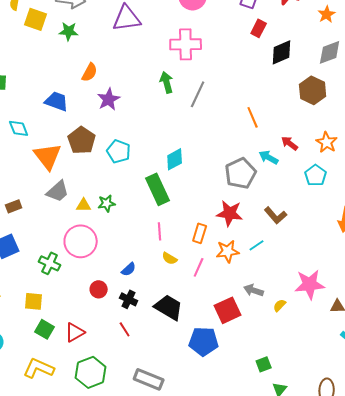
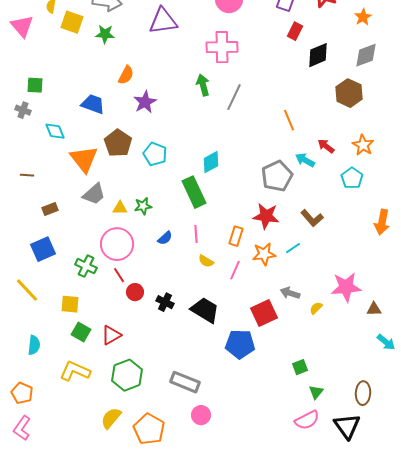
blue semicircle: (129, 269) -> (165, 238), moved
red line: (125, 329) -> (119, 275), moved

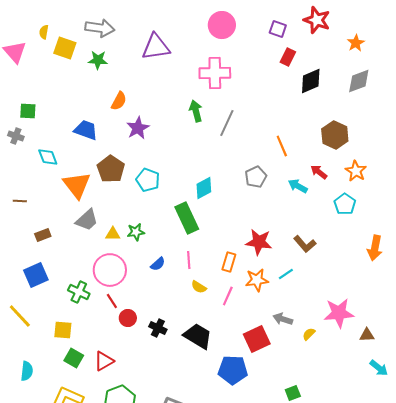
brown hexagon: (349, 93) -> (335, 135), moved
gray pentagon: (277, 176) -> (256, 177), moved, size x0.7

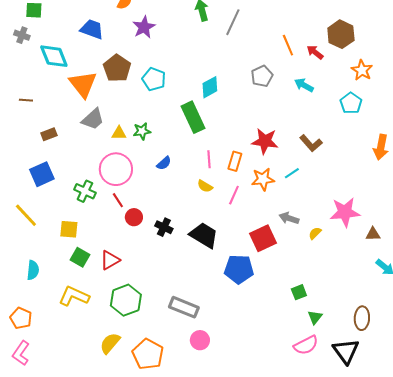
cyan diamond: (48, 157) -> (54, 56), size x1.4
red arrow: (319, 172) -> (315, 52), moved
pink line: (189, 260) -> (209, 159), moved

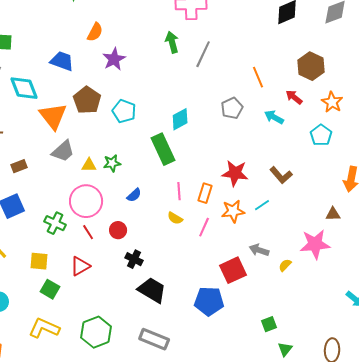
red arrow: (315, 52) -> (294, 97), moved
red circle: (134, 217) -> (118, 230), moved
brown triangle: (373, 234) -> (333, 214), moved
black trapezoid: (204, 235) -> (152, 290), moved
red triangle: (110, 260) -> (80, 266), moved

